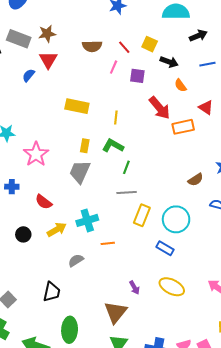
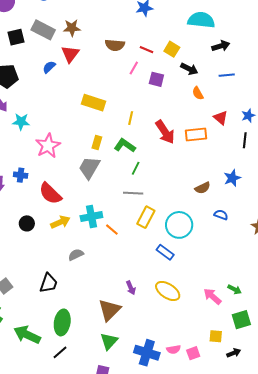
red line: (124, 47) -> (146, 50), turned -32
red arrow: (160, 108) -> (165, 132), moved
red semicircle: (44, 202) -> (50, 193), size x1.4
orange line: (108, 243) -> (112, 230), moved, turned 40

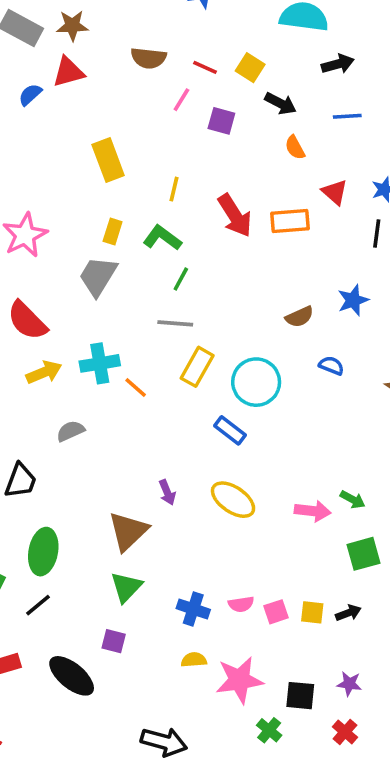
red triangle: (70, 54) -> (68, 72), turned 36
yellow rectangle: (93, 103) -> (108, 160), turned 50
pink arrow: (212, 296) -> (313, 511), turned 144
yellow square: (216, 336) -> (312, 612), moved
blue cross: (147, 353) -> (193, 609), size x0.7

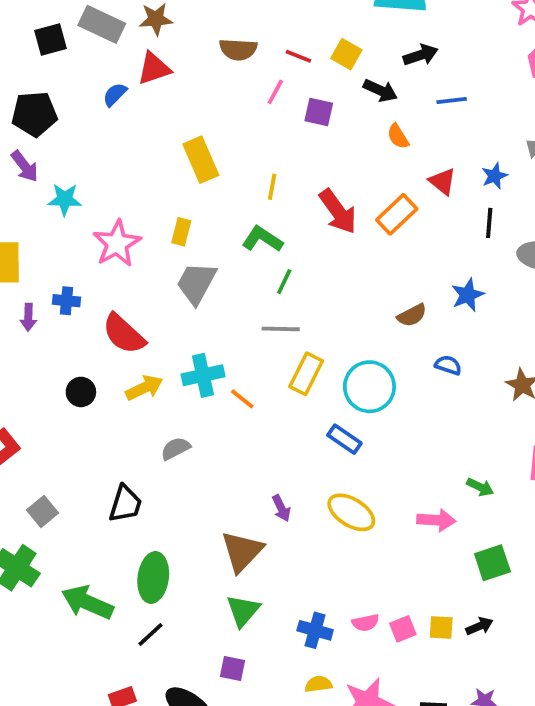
black arrow: (338, 64) -> (421, 55), moved
orange rectangle: (290, 221) -> (397, 214), turned -36
yellow rectangle: (113, 231) -> (181, 232), moved
green arrow: (353, 499) -> (480, 487), moved

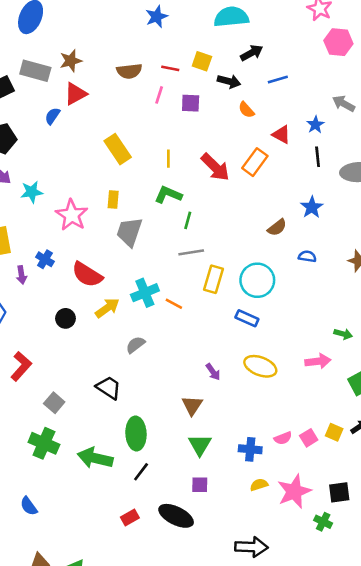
blue cross: (67, 301) -> (45, 259), turned 36
black trapezoid: (125, 504) -> (109, 388), turned -64
brown triangle: (242, 551) -> (192, 405), size x0.7
yellow square: (441, 628) -> (334, 432), turned 30

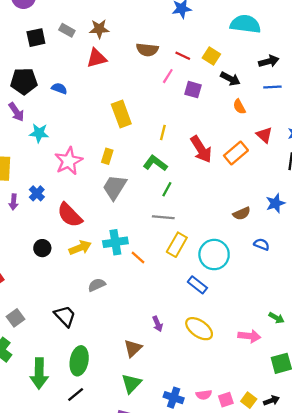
black arrow: (252, 53) -> (269, 61), moved
gray rectangle: (35, 71) -> (67, 30), size x0.6
blue semicircle: (52, 116) -> (59, 88), moved, turned 63
green arrow: (95, 458) -> (39, 373), turned -116

